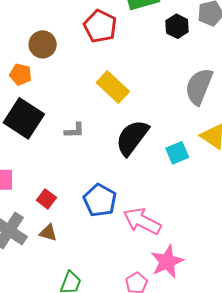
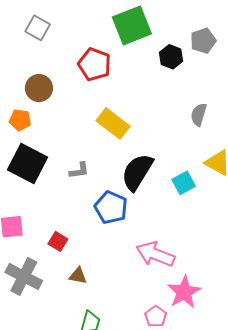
gray semicircle: (199, 86) -> (199, 115), size x0.6
blue pentagon: (100, 200) -> (111, 208), moved
brown triangle: (48, 233) -> (78, 276), moved

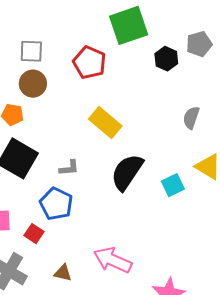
gray square: (38, 28) -> (31, 51), moved, turned -30
blue pentagon: (111, 208) -> (56, 204), moved
red square: (58, 241) -> (34, 234), moved
pink arrow: (155, 254) -> (113, 260), moved

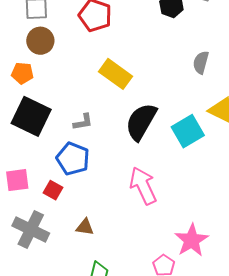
cyan square: (173, 185) -> (188, 131), size x1.4
pink arrow: (113, 260) -> (143, 186), moved, turned 45

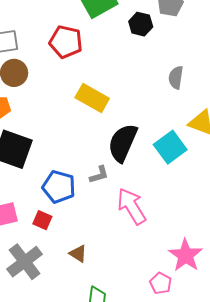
gray L-shape: (83, 122) -> (99, 175), moved
brown triangle: (85, 227) -> (78, 254), turned 30
gray cross: (31, 229) -> (25, 262), turned 33

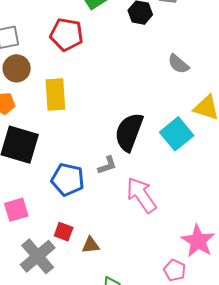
gray semicircle: (176, 78) -> (178, 64), turned -55
yellow rectangle: (92, 98) -> (55, 95), moved, turned 60
red square: (42, 220) -> (64, 232), moved
brown triangle: (78, 254) -> (91, 245), turned -36

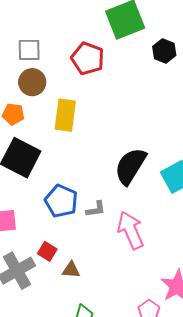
gray L-shape: (107, 165) -> (96, 209), moved

